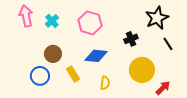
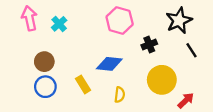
pink hexagon: (90, 23) -> (120, 21), moved
brown circle: (53, 54) -> (44, 62), moved

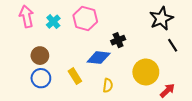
pink hexagon: (120, 21) -> (85, 19), moved
black cross: (149, 44) -> (118, 40), moved

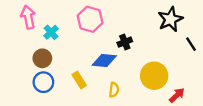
cyan cross: (53, 22) -> (51, 32), moved
black line: (173, 45) -> (191, 44), moved

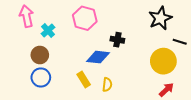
black cross: (125, 42) -> (117, 40), turned 32
black line: (191, 44) -> (180, 42), turned -40
yellow circle: (154, 76) -> (163, 61), moved
yellow rectangle: (79, 80) -> (84, 80), moved

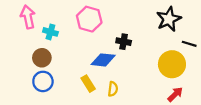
cyan cross: (48, 30) -> (50, 32), turned -32

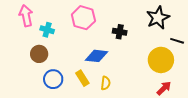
black cross: (124, 42) -> (120, 32), moved
blue circle: (43, 81) -> (53, 79), moved

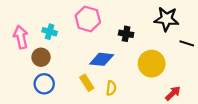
pink arrow: (26, 16) -> (21, 37), moved
black star: (158, 18) -> (167, 19), turned 30
yellow circle: (161, 60) -> (152, 64), moved
blue circle: (53, 79) -> (44, 84), moved

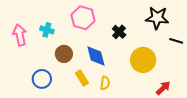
black cross: (126, 34) -> (119, 32), turned 32
brown circle: (41, 57) -> (64, 54), moved
blue diamond: (102, 59) -> (96, 56), turned 70

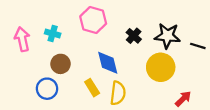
black star: (157, 18) -> (167, 36), moved
brown circle: (64, 54) -> (61, 64), moved
yellow semicircle: (105, 83) -> (118, 93), size x1.5

